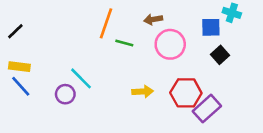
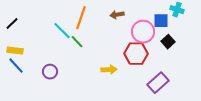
green line: (124, 43) -> (77, 42), moved, turned 32
pink circle: (170, 44) -> (143, 32), moved
cyan line: (81, 78) -> (62, 31), moved
red hexagon: (186, 93) -> (136, 54), moved

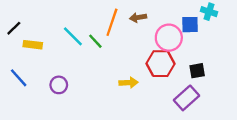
orange line: (81, 18) -> (112, 22), moved
green line: (77, 42) -> (95, 41), moved
black square: (168, 42) -> (197, 71), moved, turned 32
yellow rectangle: (15, 51) -> (33, 45), moved

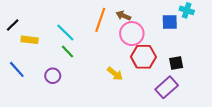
brown arrow: (138, 18) -> (123, 16), turned 32
pink circle: (169, 38) -> (132, 34), moved
green line: (95, 41) -> (67, 51), moved
yellow arrow: (129, 83) -> (115, 74), turned 42

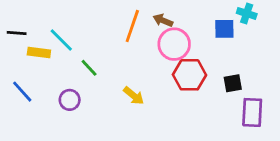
black line: (13, 25) -> (17, 33), turned 48
cyan line: (65, 32) -> (61, 40), moved
yellow arrow: (115, 74) -> (134, 96), moved
purple rectangle: (167, 87) -> (252, 112), moved, turned -45

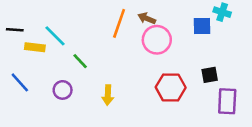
red hexagon: (189, 75) -> (171, 87), moved
yellow arrow: (134, 96) -> (108, 95), moved, turned 54

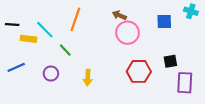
cyan cross: (222, 12) -> (191, 11), moved
orange line: (119, 23) -> (75, 19), moved
blue line: (20, 82) -> (16, 67), turned -72

